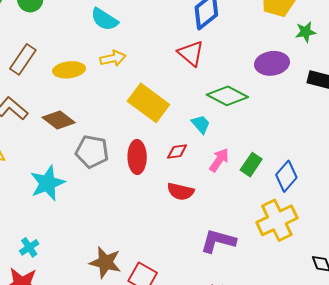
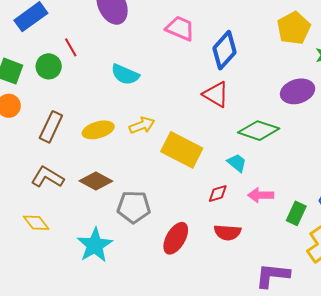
yellow arrow: (113, 58) -> (142, 125), moved
red ellipse: (137, 157) -> (176, 238), moved, turned 40
pink arrow: (219, 160) -> (261, 195), turned -115
green rectangle: (251, 165) -> (296, 213), moved

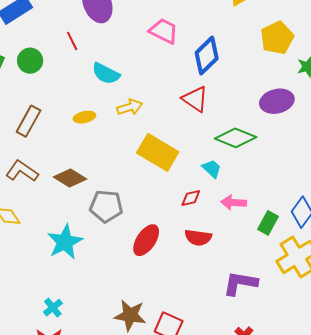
red line: (71, 47) -> (72, 41), moved
yellow arrow: (142, 125) -> (130, 107), moved
yellow ellipse: (98, 130) -> (84, 117), moved, size x0.7

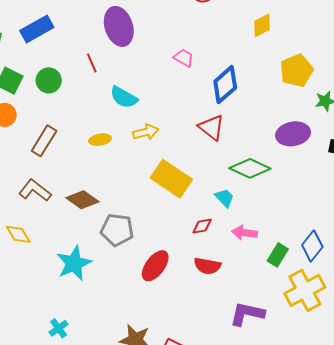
pink trapezoid: (164, 31) -> (184, 58), size x0.7

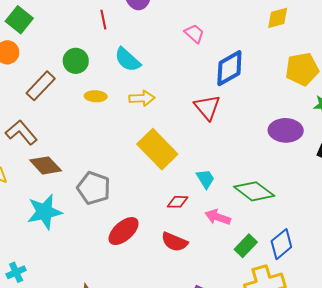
green circle: (49, 80) -> (76, 61), moved
green diamond: (250, 168) -> (254, 191), moved
brown diamond: (82, 200) -> (46, 165), moved

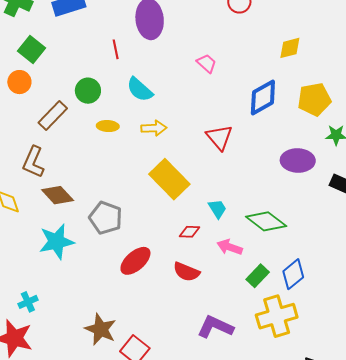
blue diamond: (229, 68) -> (263, 97), moved
brown L-shape: (21, 132) -> (33, 162), turned -116

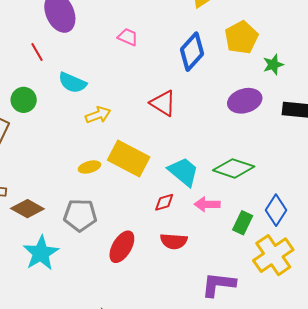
yellow ellipse: (108, 126) -> (89, 167), moved
cyan trapezoid: (217, 209) -> (183, 172), size x1.6

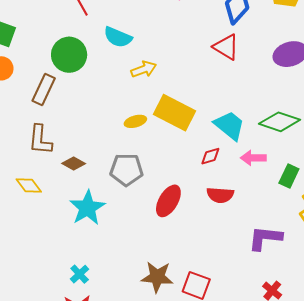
green circle: (24, 100) -> (69, 55), size x1.4
red triangle: (163, 103) -> (226, 47), moved
brown diamond: (27, 209) -> (74, 164), size x0.7

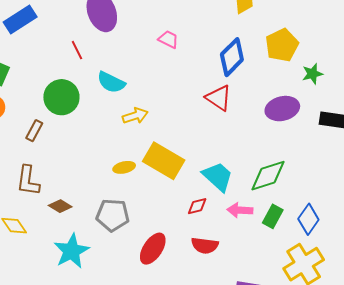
brown rectangle: (44, 90) -> (34, 131), size x0.7
green diamond: (280, 122) -> (268, 176), turned -39
green rectangle: (289, 176) -> (273, 216), moved

